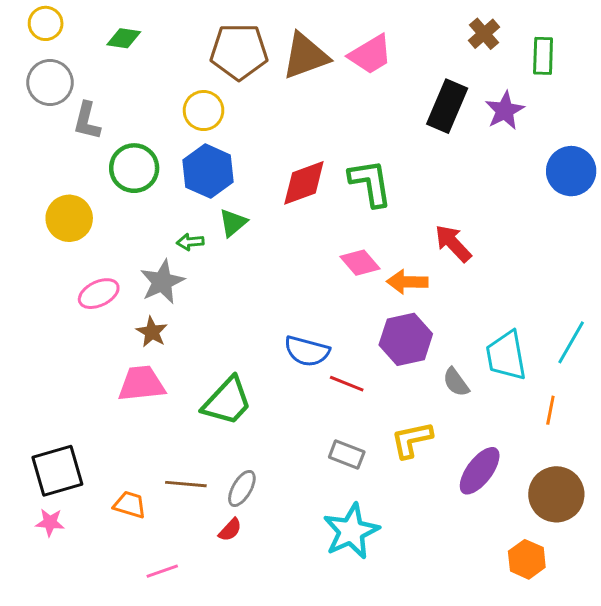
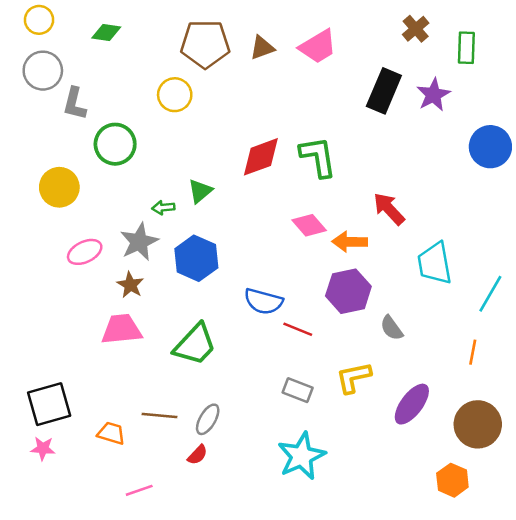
brown triangle: (305, 56) -> (262, 48), size x0.6
blue hexagon: (208, 171) -> (196, 258), moved
cyan trapezoid: (506, 356) -> (435, 263), moved

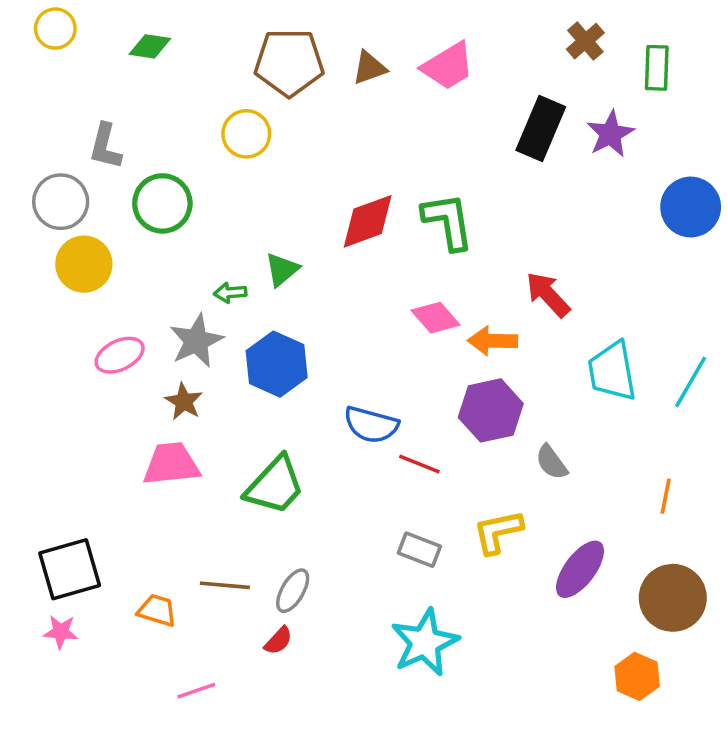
gray circle: (43, 71) -> (61, 202), moved
cyan line: (490, 294) -> (691, 382), moved

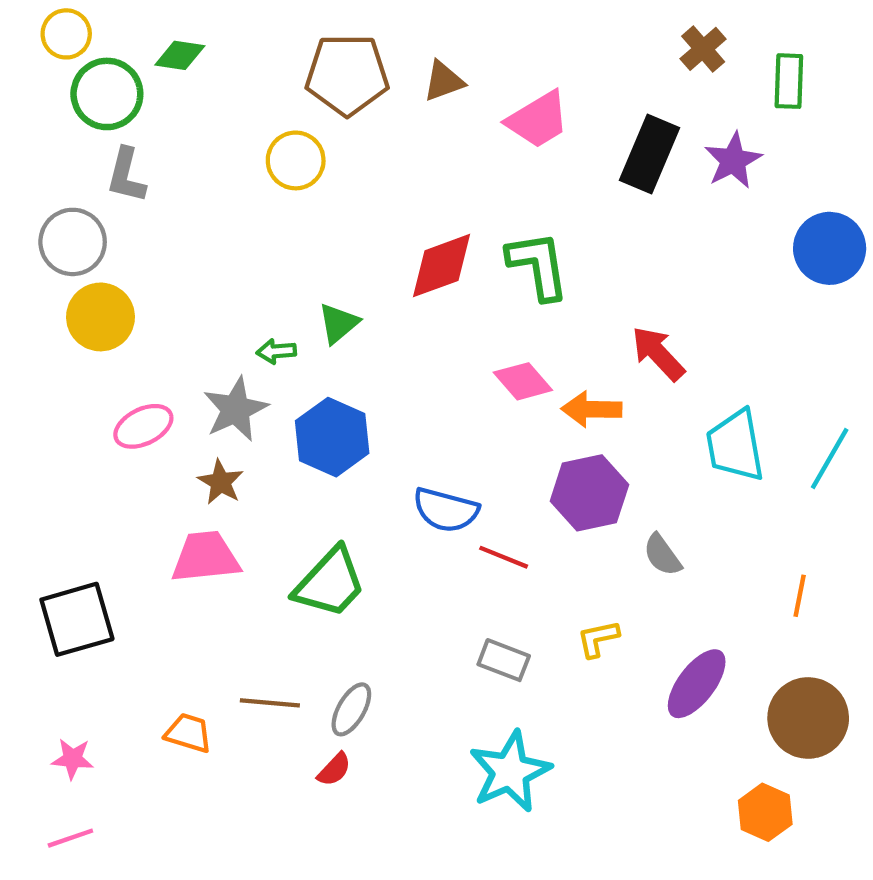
pink trapezoid: (448, 66) -> (538, 120), moved
green circle: (162, 203) -> (107, 94), moved
yellow L-shape: (498, 532) -> (598, 639), size x0.7
black square: (70, 569) -> (77, 619), moved
pink line: (196, 691) -> (70, 838), moved

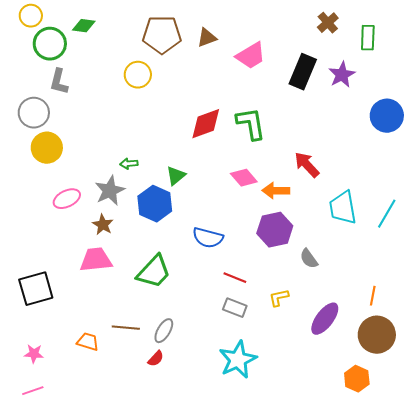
green triangle: (339, 323) -> (176, 176), moved
red line: (504, 557) -> (235, 278), moved
orange line: (800, 596) -> (373, 296), moved

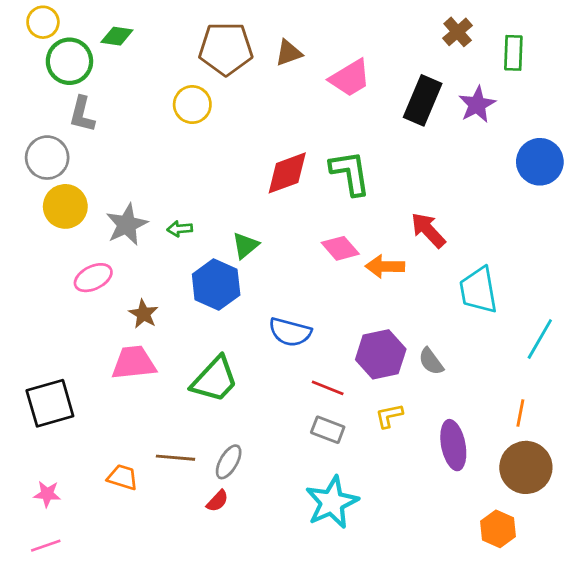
gray star: (110, 191) -> (127, 225), moved
cyan line: (387, 214) -> (540, 339), moved
purple hexagon: (275, 230) -> (381, 354), moved
purple ellipse: (325, 319) -> (453, 445), turned -48

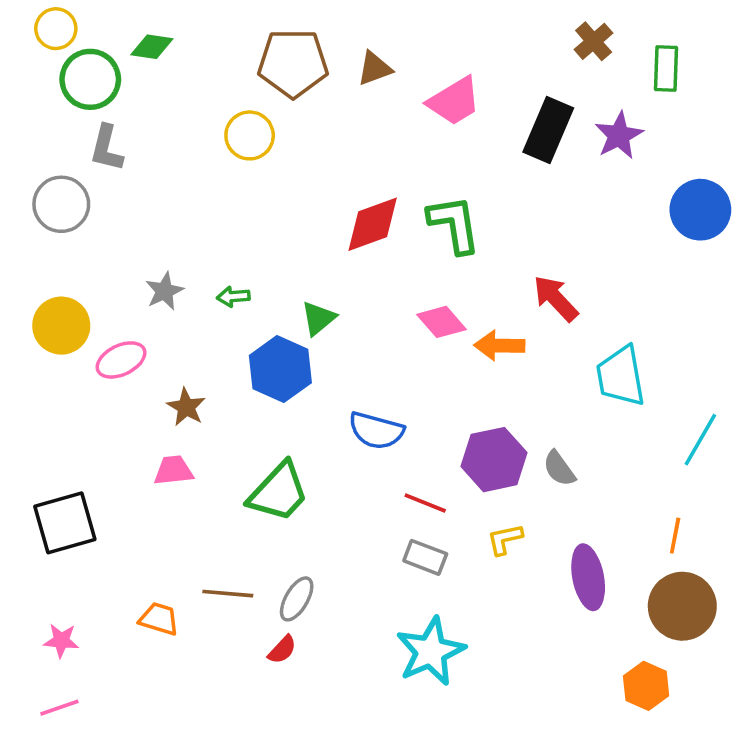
yellow circle: (65, 206) -> (61, 326), moved
gray star: (127, 225) -> (164, 291), size x0.7
pink trapezoid: (134, 363) -> (174, 470), size x0.7

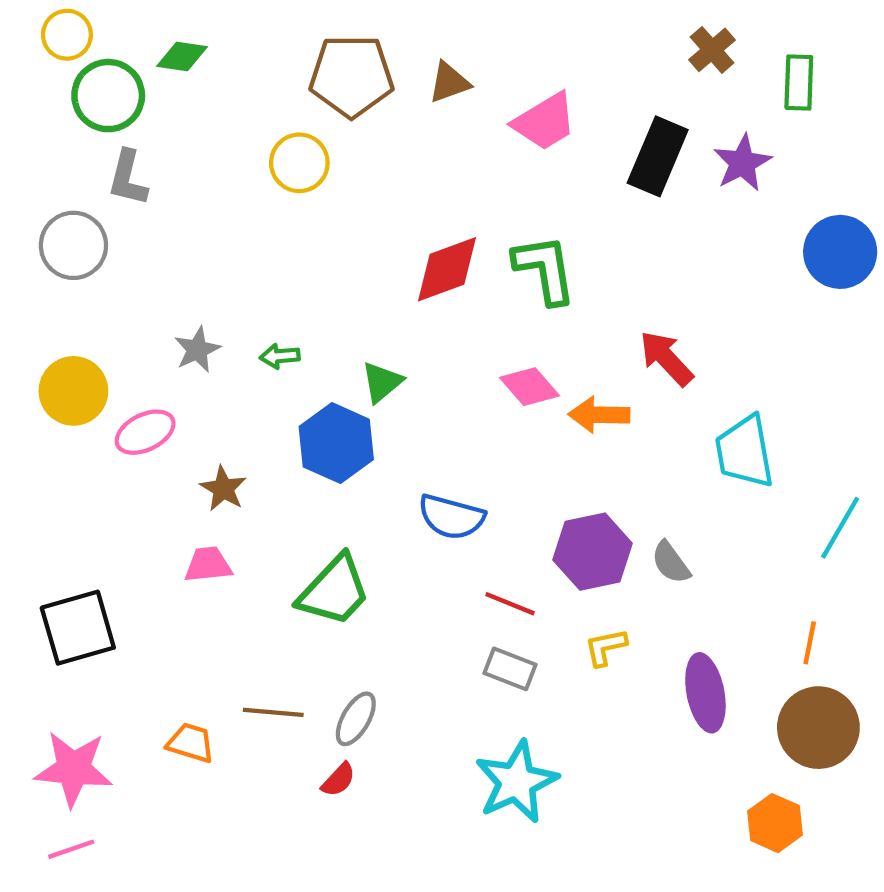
pink star: (61, 641) -> (73, 769), size x1.8

